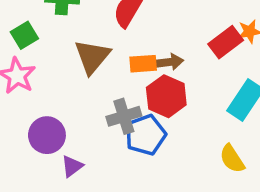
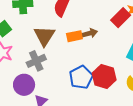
red hexagon: (166, 96) -> (104, 76), moved
gray cross: (124, 116) -> (36, 61), moved

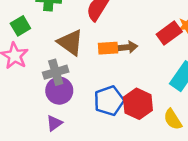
brown triangle: (44, 36) -> (70, 42), turned -35
purple circle: (24, 85) -> (59, 91), moved

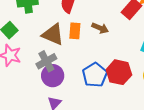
brown arrow: (127, 47) -> (100, 28), turned 42
orange rectangle: (108, 48) -> (75, 31), moved, turned -70

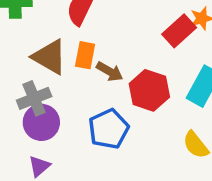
brown arrow: (100, 28) -> (110, 72), moved
red hexagon: (119, 72) -> (149, 90), moved

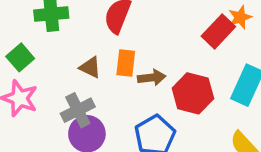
brown triangle: (49, 57) -> (90, 67), size x0.6
brown arrow: (110, 72) -> (152, 78), turned -32

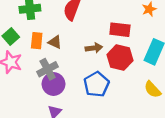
red rectangle: (218, 31) -> (120, 30), moved, turned 54
orange rectangle: (126, 63) -> (37, 41), moved

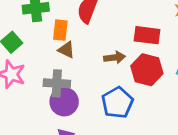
orange rectangle: (37, 41) -> (60, 30), moved
gray cross: (48, 69) -> (57, 83), turned 30

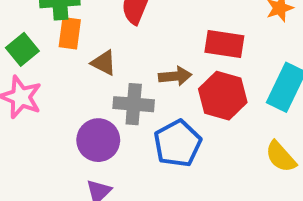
orange rectangle: (60, 30) -> (70, 33), moved
gray cross: (57, 83) -> (134, 104), moved

